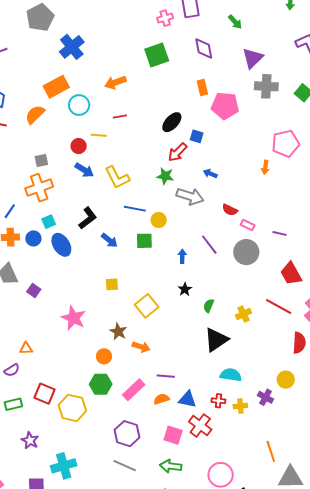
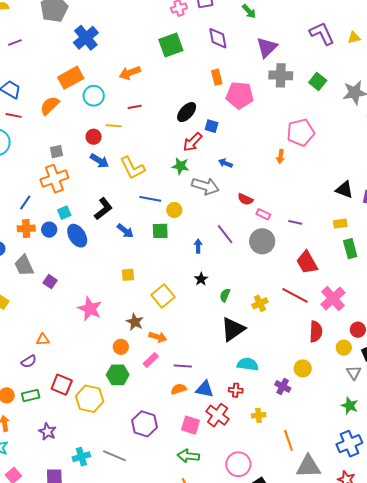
pink rectangle: (134, 390) -> (151, 360), moved, size x0.7
yellow cross: (240, 406) -> (259, 415), moved
cyan cross: (64, 466) -> (81, 457), size x0.7
gray line: (125, 466) -> (114, 456), moved

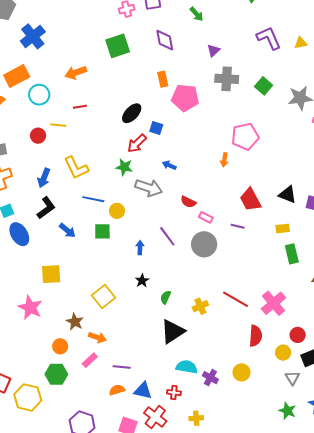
purple triangle: (267, 47) -> (213, 51), size x0.6
blue arrow: (99, 161) -> (44, 178), moved, turned 78
red trapezoid: (307, 262) -> (250, 200), moved
yellow square: (128, 275) -> (51, 274), moved, size x1.5
purple cross: (283, 386) -> (210, 378), moved

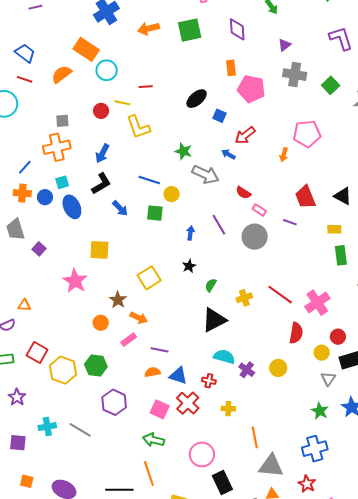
orange arrow: (76, 73) -> (149, 29), moved
orange rectangle: (17, 76) -> (86, 49), turned 55
red arrow: (137, 143) -> (245, 135), moved
yellow L-shape: (76, 168) -> (138, 127), moved
green hexagon: (56, 374) -> (96, 365), moved

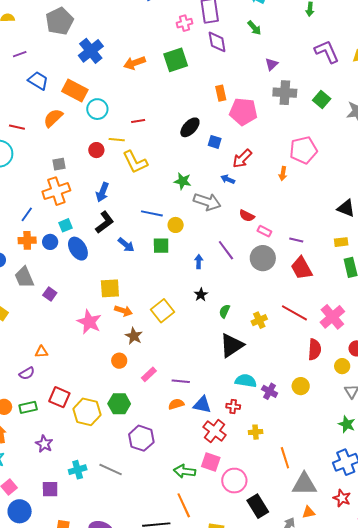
purple diamond: (237, 29) -> (217, 42), moved
blue trapezoid: (25, 53) -> (38, 81), moved
red trapezoid: (305, 197) -> (302, 268), moved
orange arrow: (139, 318) -> (123, 311), moved
pink square: (160, 409) -> (211, 462), moved

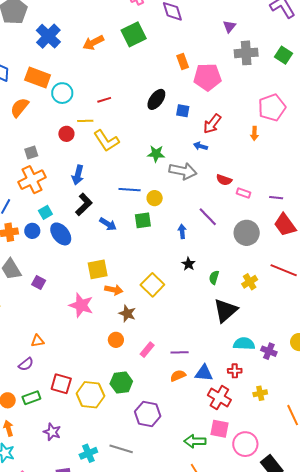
gray circle: (263, 258) -> (247, 233), moved

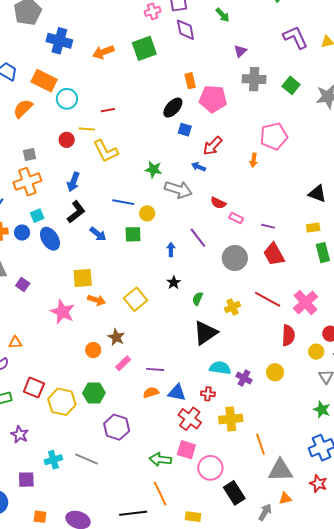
blue cross: (48, 36) -> (59, 41), turned -35
black ellipse: (156, 99) -> (173, 108), moved
brown star: (127, 314) -> (116, 337), moved
yellow cross: (260, 393) -> (231, 419), size x1.6

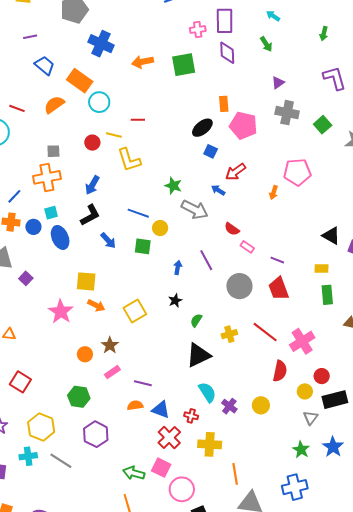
cyan semicircle: (220, 368) -> (207, 392), turned 40
yellow hexagon: (62, 402) -> (41, 427), moved

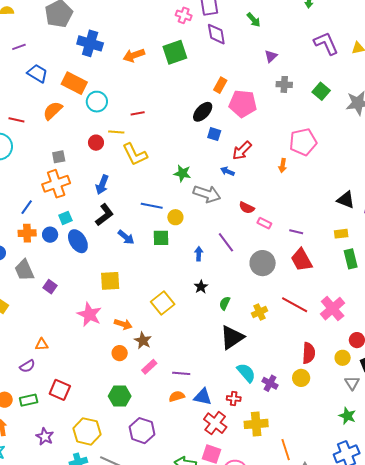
pink cross: (198, 30) -> (184, 15), turned 35
orange rectangle: (224, 104) -> (220, 85), turned 42
gray cross: (287, 113) -> (284, 84), size x0.7
orange arrow: (96, 305) -> (123, 324), moved
red semicircle: (280, 371) -> (309, 353), moved

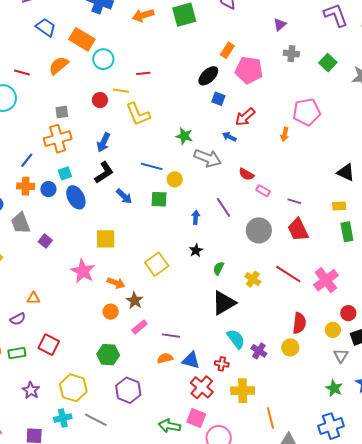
yellow cross: (259, 312) -> (253, 279), turned -35

